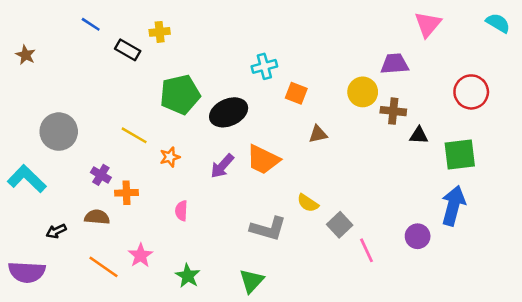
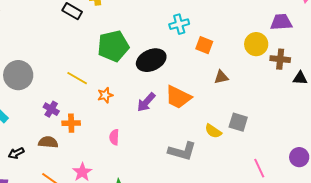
gray square: (340, 225) -> (238, 122), moved, turned -30

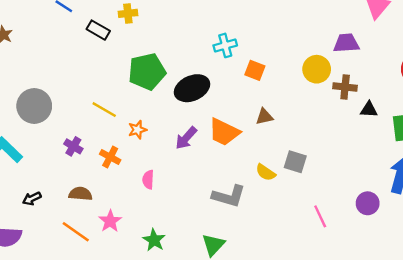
brown triangle: (221, 77) -> (264, 117), moved
orange cross: (71, 123) -> (110, 157), moved, turned 30
brown semicircle: (48, 142) -> (80, 194), moved

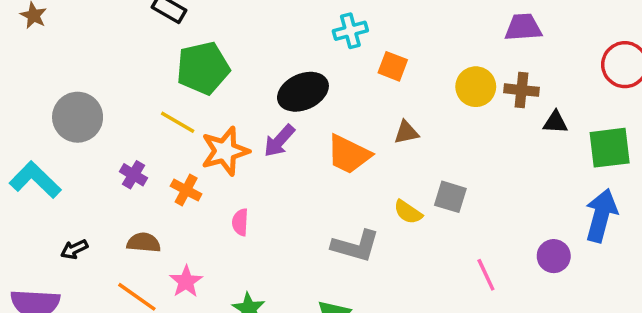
yellow circle: (317, 69) -> (476, 87), moved
green pentagon: (147, 72) -> (203, 68), moved
orange star: (137, 130) -> (225, 151), size x1.8
purple arrow: (186, 138) -> (279, 141), moved

